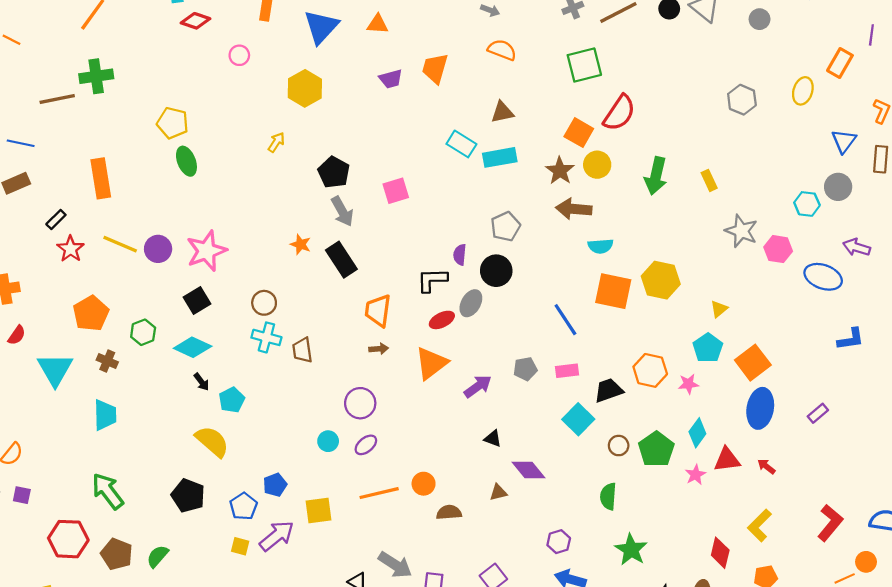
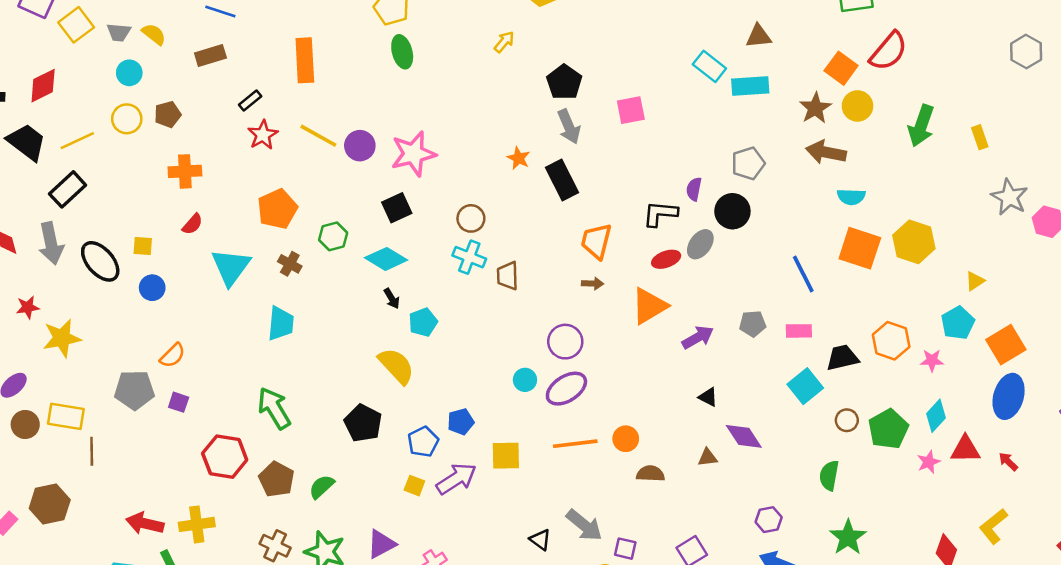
purple ellipse: (366, 445) -> (566, 389), size x1.6

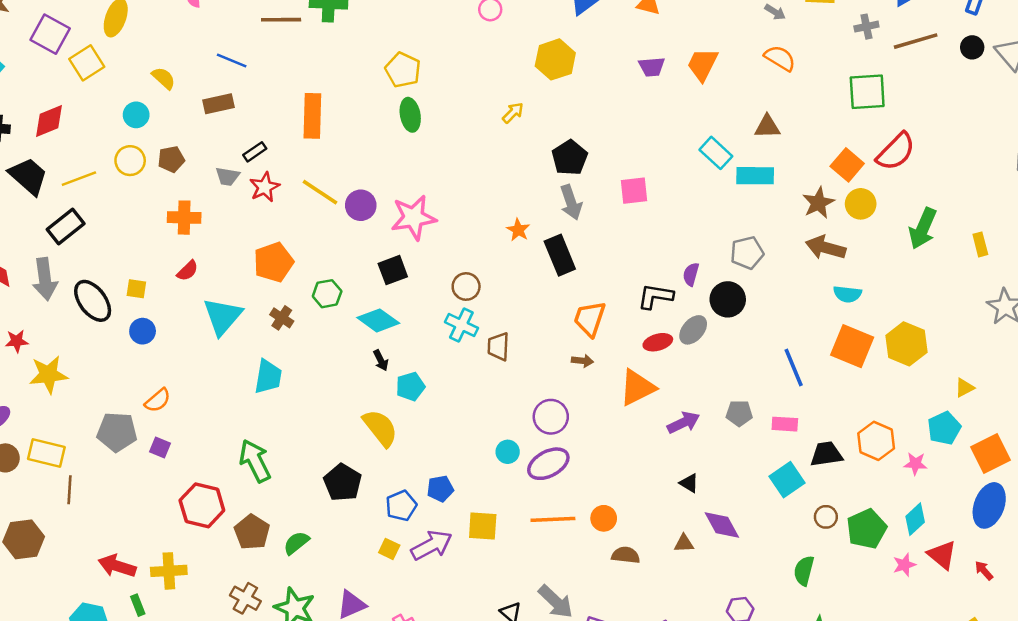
gray trapezoid: (119, 32) -> (227, 176), moved
red triangle: (965, 449) -> (942, 555), turned 36

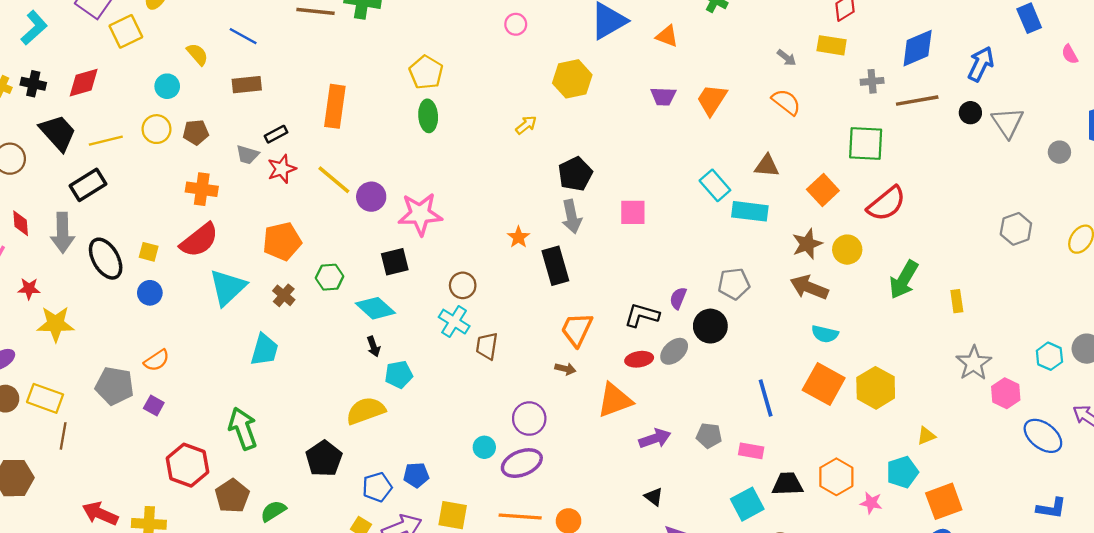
blue line: (232, 61) -> (243, 36), moved
orange square: (847, 165) -> (823, 190), moved
red semicircle: (188, 271) -> (199, 240), size x1.8
yellow semicircle: (380, 428) -> (366, 411), turned -78

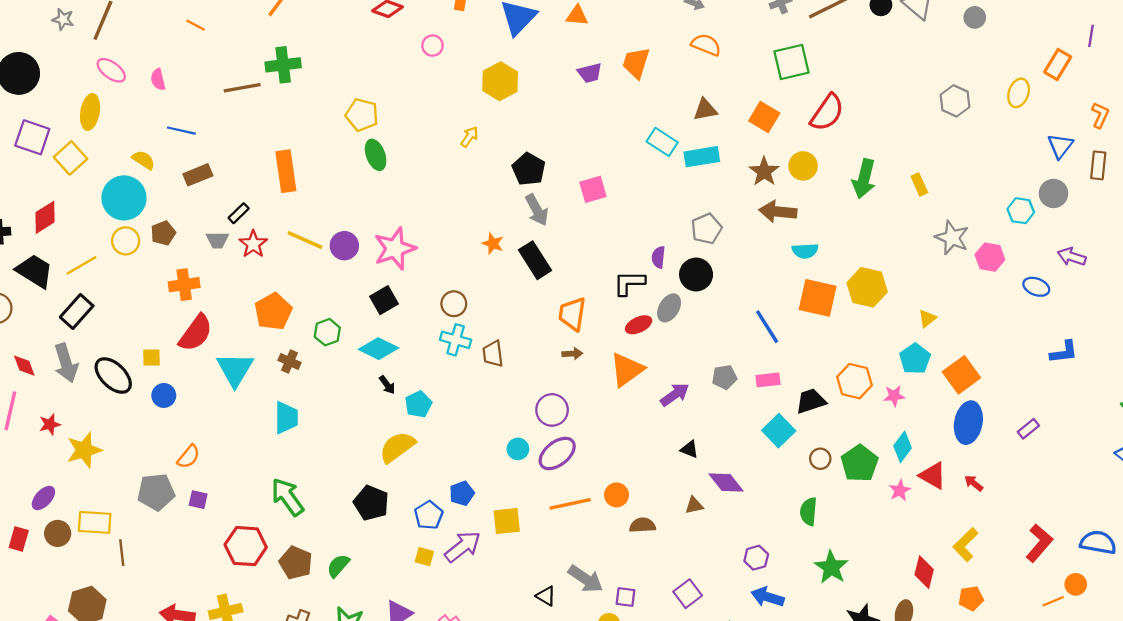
cyan circle: (167, 86) -> (124, 198), size x1.8
blue ellipse: (1043, 436) -> (1036, 287), size x0.7

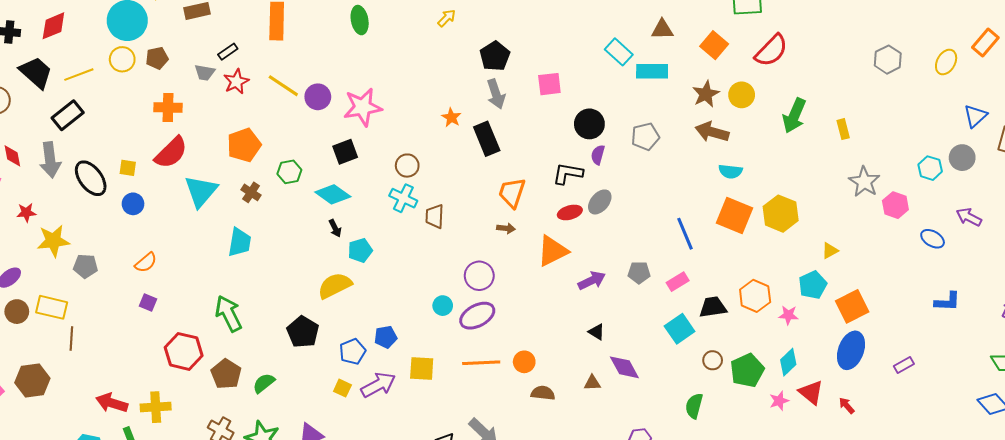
black circle: (696, 274) -> (589, 124), moved
pink rectangle: (768, 380) -> (678, 282), turned -35
gray pentagon: (156, 492) -> (85, 266), moved, size x0.7

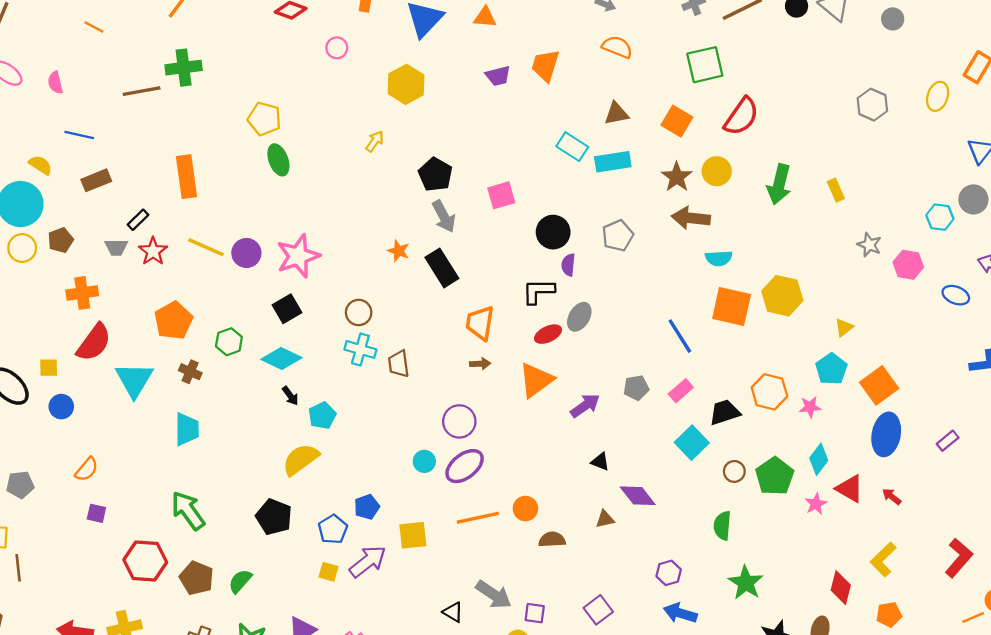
gray star: (864, 182) -> (869, 245), size x0.7

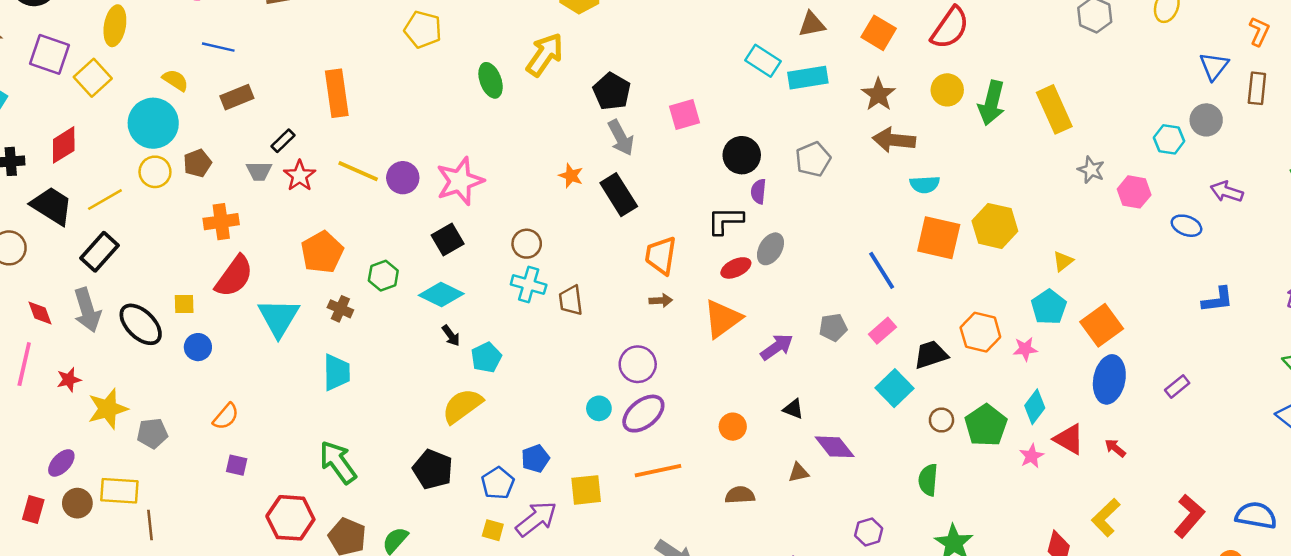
yellow arrow: (375, 141) -> (545, 55), size x1.8
green ellipse: (278, 160) -> (491, 80), moved
yellow circle: (717, 171) -> (947, 90), moved
yellow rectangle: (836, 190) -> (1054, 109), size x1.8
orange circle: (525, 509) -> (733, 427), moved

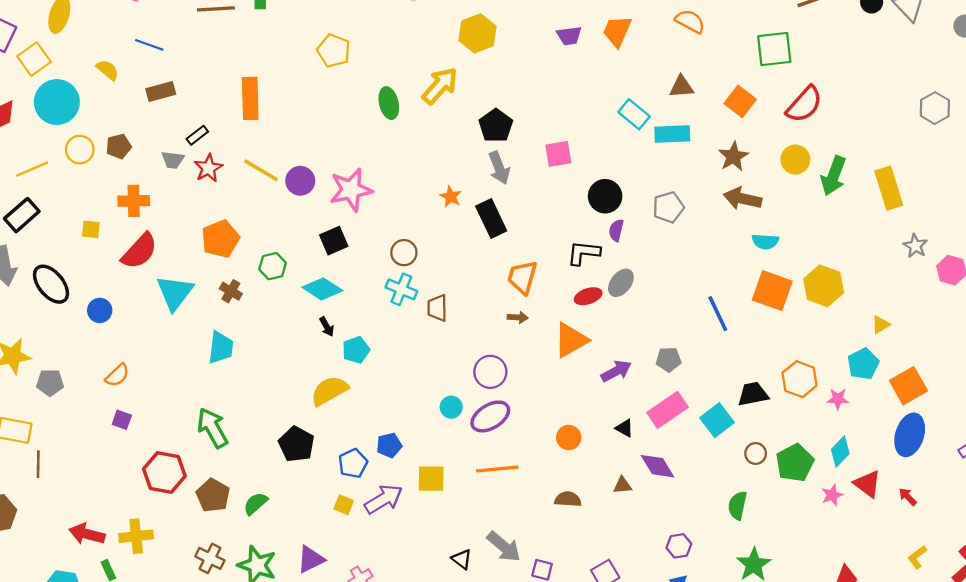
cyan circle: (153, 123) -> (57, 102), moved
yellow square: (184, 304) -> (91, 229), moved
pink rectangle: (882, 331) -> (668, 410), moved, size x1.6
yellow L-shape: (1106, 518) -> (917, 557), moved, size x0.7

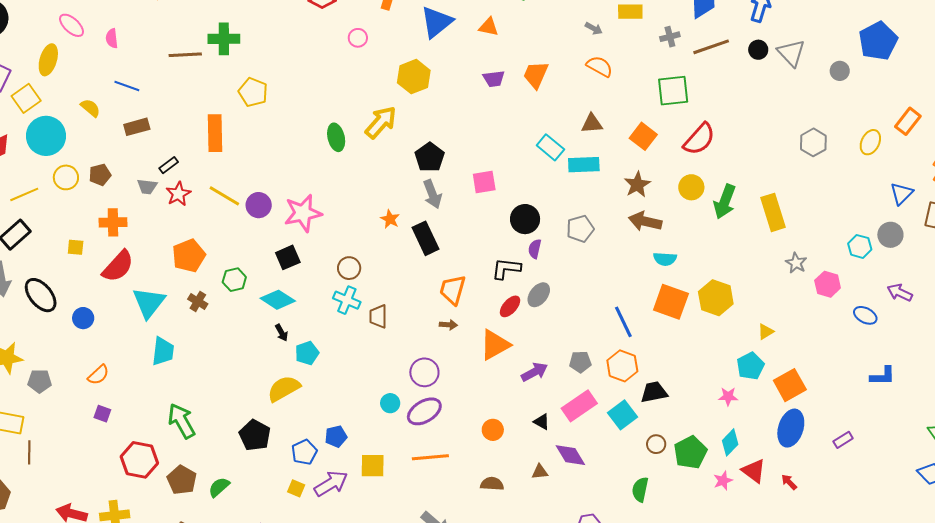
yellow pentagon: (334, 51) -> (253, 92), moved
red ellipse: (588, 296) -> (510, 306), turned -30
cyan trapezoid: (221, 348) -> (163, 351), moved
orange hexagon: (800, 379) -> (622, 366), moved

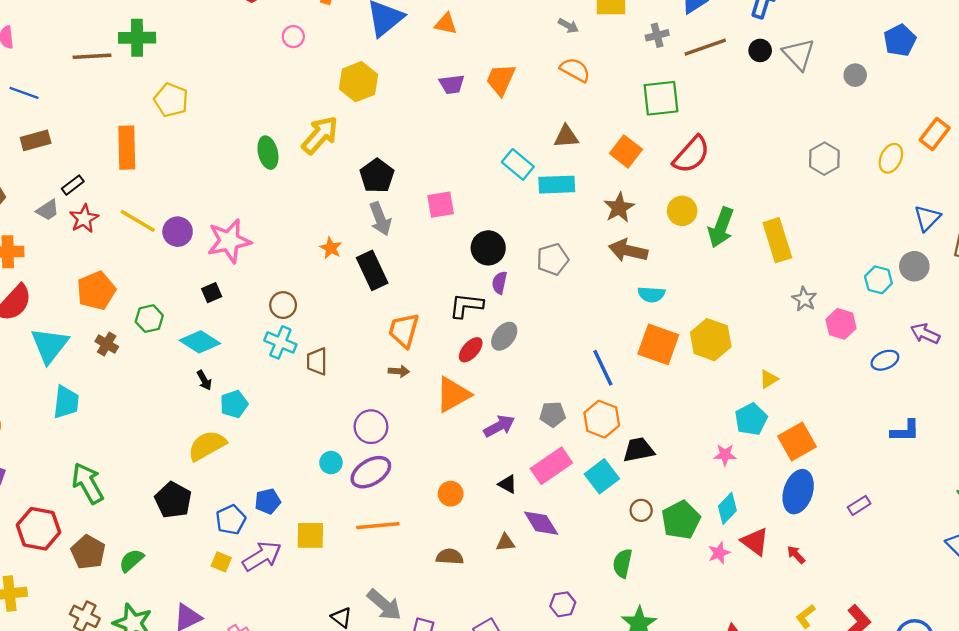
blue pentagon: (878, 41) -> (900, 40), size x0.7
gray trapezoid: (147, 187) -> (48, 210), turned -40
black square: (288, 257) -> (212, 293), size x0.7
blue ellipse: (865, 315) -> (885, 360), turned -50

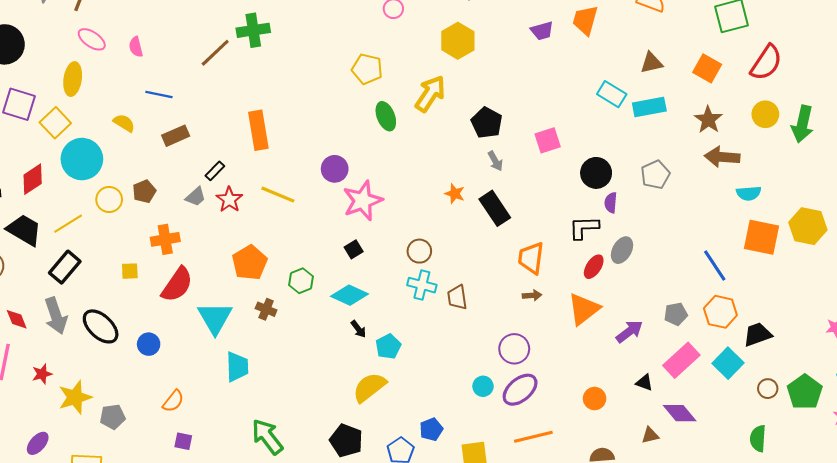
brown line: (92, 56) -> (215, 53), turned -32
yellow pentagon: (171, 100) -> (367, 69), moved
gray arrow: (380, 219) -> (495, 161), size x0.7
purple circle: (178, 232) -> (335, 169), moved

